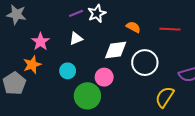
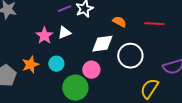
pink star: (40, 42) -> (44, 36), moved
orange star: (32, 65) -> (30, 65), moved

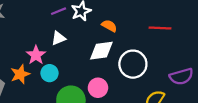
orange semicircle: (119, 22) -> (109, 26), moved
pink star: (44, 36) -> (36, 55), moved
pink circle: (91, 70) -> (98, 88), moved

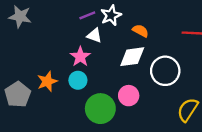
white triangle: (59, 38) -> (94, 35), moved, turned 42
pink star: (36, 55) -> (80, 57), moved

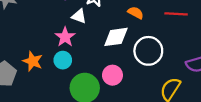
orange semicircle: (140, 31) -> (136, 13), moved
orange star: (47, 81) -> (33, 61), turned -30

